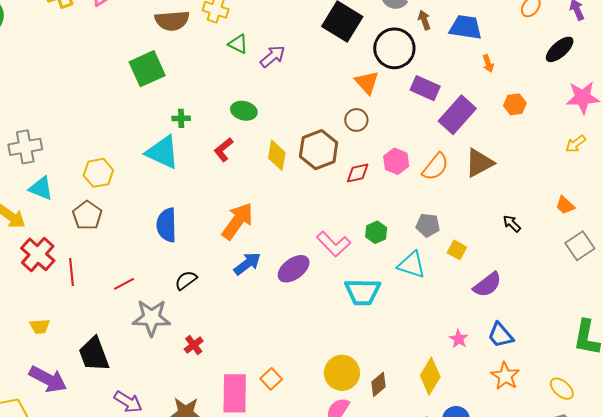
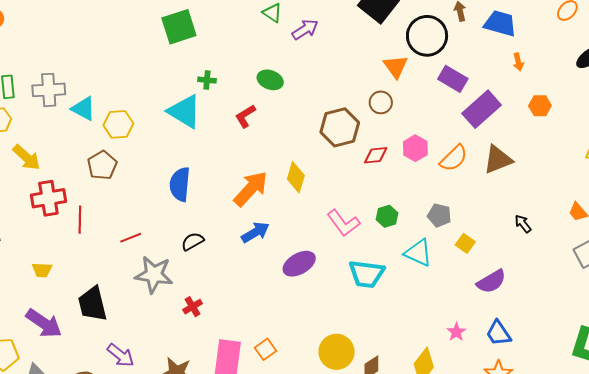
yellow diamond: (277, 155) -> (296, 177), moved
cyan triangle: (41, 188) -> (83, 109), moved
red cross: (38, 254) -> (48, 198), turned 32
purple ellipse: (294, 269) -> (299, 264), moved

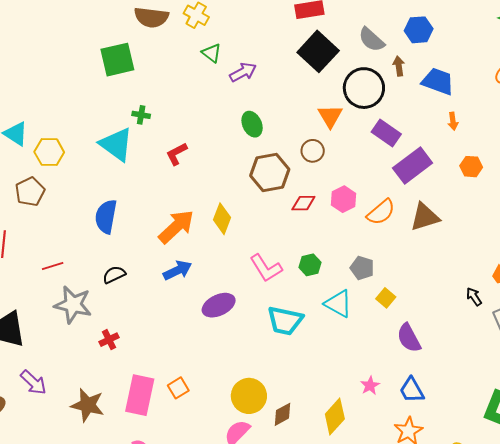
green ellipse: (270, 80) -> (252, 124), moved, turned 40
black arrow: (523, 224) -> (474, 297), moved
purple semicircle: (491, 281) -> (409, 338), turned 88

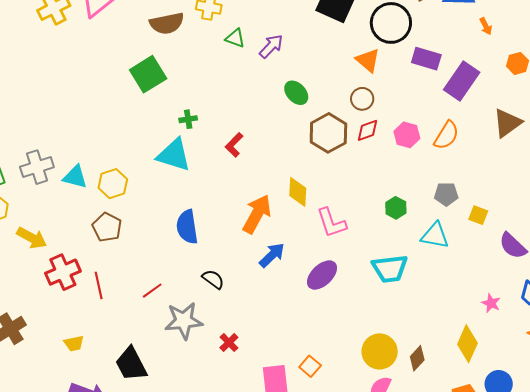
red diamond: (303, 203) -> (368, 130), moved
brown triangle: (425, 217) -> (507, 123), moved
pink L-shape: (266, 268) -> (331, 223), moved, turned 32
black semicircle: (114, 275) -> (213, 279), turned 80

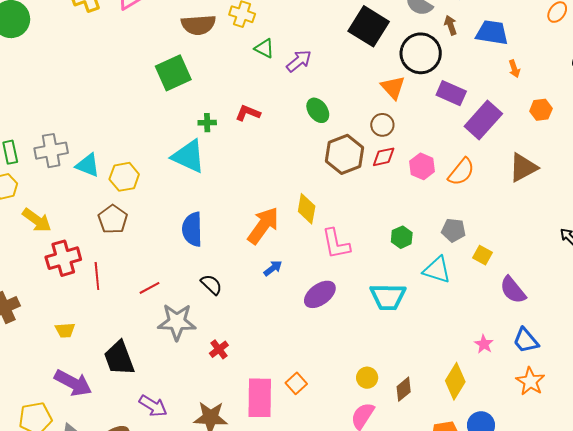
red L-shape: (234, 145) -> (248, 113), moved, turned 60
blue arrow: (272, 255) -> (273, 268), size x0.7
yellow circle: (380, 351) -> (367, 378), size x0.6

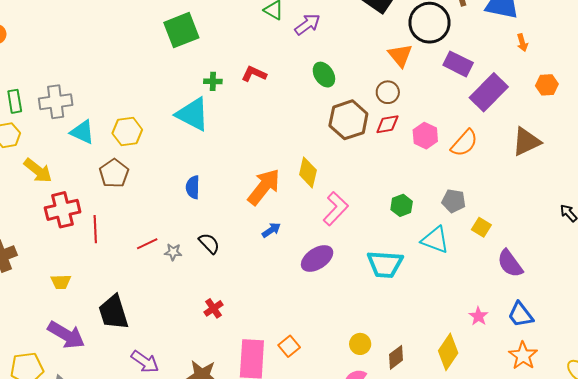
cyan triangle: (88, 165) -> (82, 132), moved
blue semicircle: (192, 229) -> (193, 187), size x0.7
pink L-shape: (336, 244) -> (336, 209), turned -128
gray star: (177, 322) -> (173, 252), moved, size x0.5

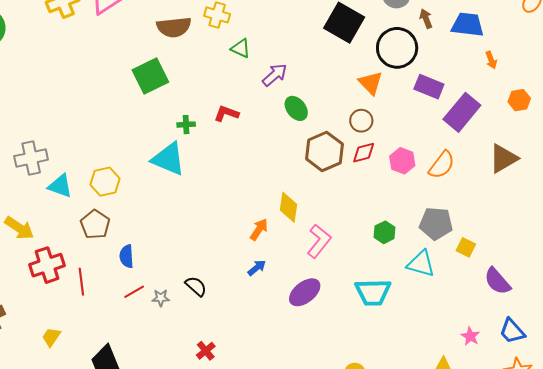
purple arrow: (307, 24) -> (275, 75), moved
blue semicircle: (193, 187) -> (127, 256), moved
orange arrow: (264, 187) -> (259, 229), moved, size x0.6
gray pentagon: (454, 201) -> (436, 223), size x1.4
yellow trapezoid: (61, 282) -> (51, 337), turned 130

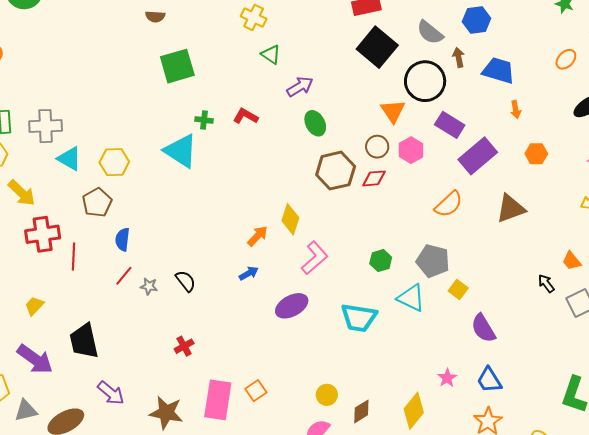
brown semicircle: (174, 27) -> (155, 17), moved, size x0.6
pink hexagon: (402, 161) -> (411, 150), moved
red line: (134, 292) -> (124, 276), turned -30

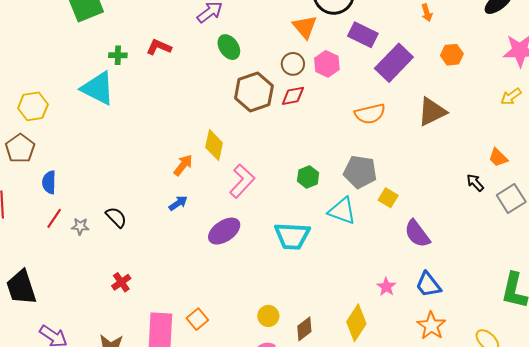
orange semicircle: (449, 204) -> (370, 114), turned 36

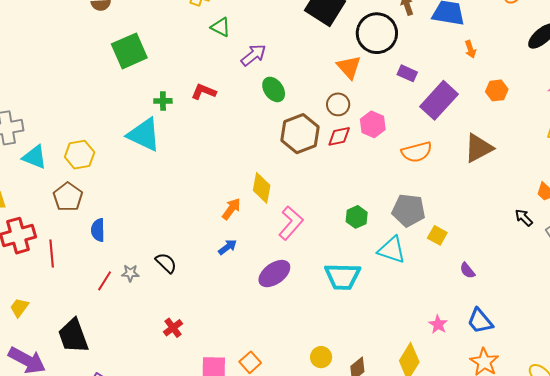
purple rectangle: (363, 35) -> (407, 73), size x0.7
pink hexagon: (327, 64) -> (373, 124), moved
red line: (54, 218) -> (105, 281), moved
purple semicircle: (417, 234) -> (467, 270), size x0.6

